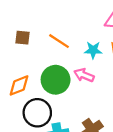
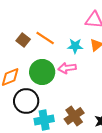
brown square: (23, 38) -> (23, 40), moved, turned 32
pink arrow: (84, 75) -> (67, 68), turned -30

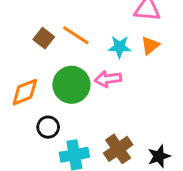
black circle: (26, 101) -> (48, 127), size x0.6

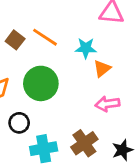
orange triangle: (150, 45) -> (102, 68), moved
pink arrow: (108, 79) -> (107, 104), moved

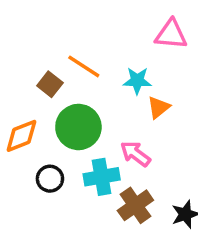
brown square: (15, 40) -> (50, 84), moved
pink arrow: (107, 104) -> (135, 154), moved, turned 45
cyan cross: (44, 149) -> (102, 177), moved

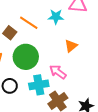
cyan star: (137, 81) -> (56, 17), moved

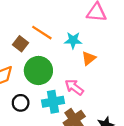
cyan star: (56, 17) -> (73, 40), moved

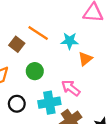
green circle: (38, 70) -> (35, 71), size x0.6

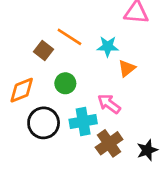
black circle: (17, 104) -> (44, 123), size x1.5

